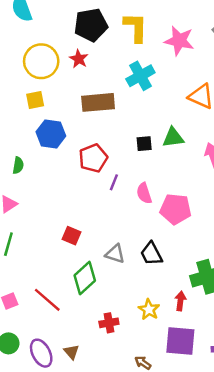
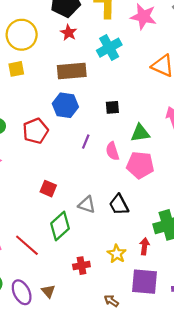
red star: (79, 59) -> (69, 33), moved
blue hexagon: (51, 134) -> (65, 105), moved
green triangle: (173, 138) -> (140, 133), moved
red pentagon: (93, 158) -> (35, 131), moved

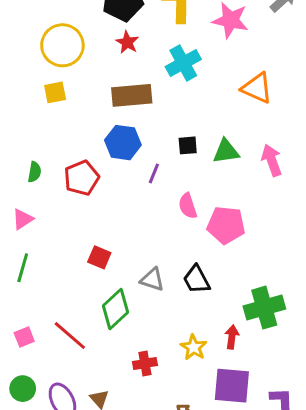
green triangle: (140, 133) -> (226, 151), moved
purple line: (86, 142) -> (154, 173), moved

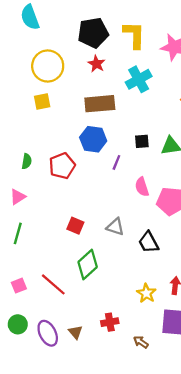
gray triangle: (152, 280) -> (115, 227), moved
red cross: (145, 364) -> (110, 322), moved

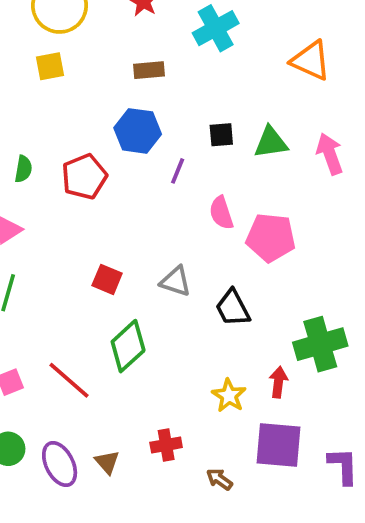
brown rectangle: (100, 104) -> (149, 70), size x0.6

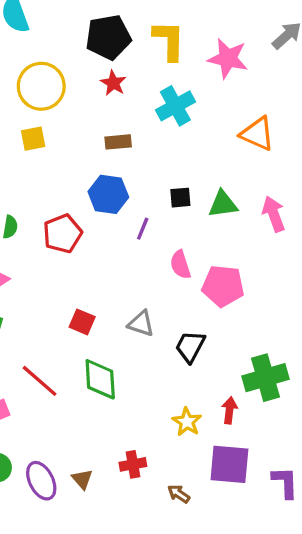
black trapezoid: (233, 308) -> (190, 347), turned 56
green diamond: (128, 346) -> (100, 379), turned -51
red line: (69, 380) -> (40, 381), moved

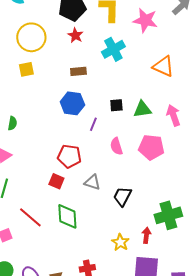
red pentagon: (63, 234) -> (69, 156), moved, turned 30
pink pentagon: (223, 286) -> (151, 147), moved

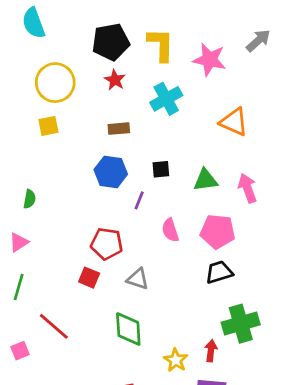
black square: (116, 105) -> (161, 169), moved
black trapezoid: (122, 196) -> (219, 272), moved, turned 45
green diamond: (67, 216) -> (128, 329), moved

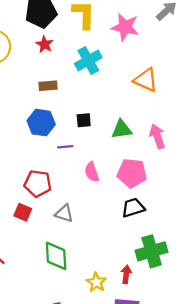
purple line: (139, 200) -> (65, 147), turned 63

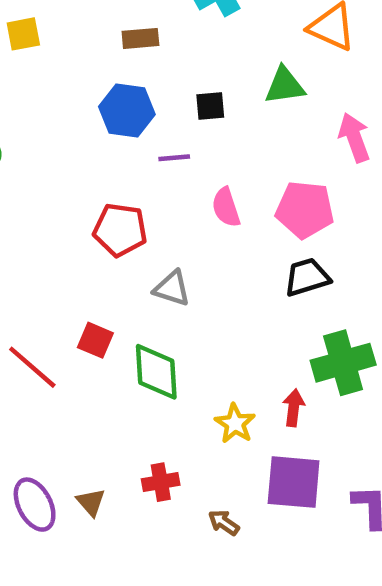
green triangle: (122, 129) -> (285, 86), moved
red square: (23, 212) -> (95, 340), moved

